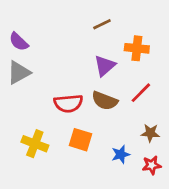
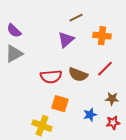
purple triangle: (105, 66) -> (66, 40), moved
yellow cross: (35, 144) -> (42, 126), moved

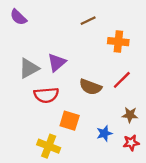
purple semicircle: (14, 31) -> (18, 17), moved
purple triangle: (66, 40) -> (57, 62), moved
gray triangle: (14, 54) -> (29, 68), moved
red semicircle: (51, 77) -> (46, 95), moved

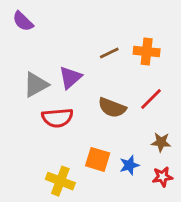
brown line: (88, 21) -> (109, 53), moved
orange square: (70, 121) -> (98, 159), moved

